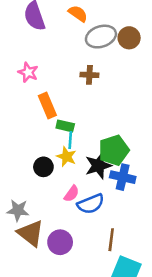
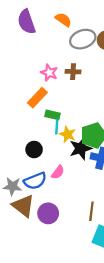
pink star: (28, 72) -> (49, 73), moved
orange rectangle: (47, 106) -> (37, 98), turned 66
yellow star: (66, 157) -> (68, 134), moved
blue semicircle: (91, 204) -> (35, 181), moved

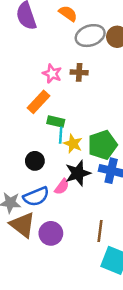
black star: (81, 148) -> (78, 173), moved

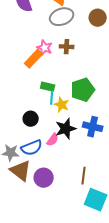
gray ellipse: (90, 36) -> (62, 17), moved
orange rectangle: (39, 102) -> (34, 59), moved
green pentagon: (102, 145) -> (83, 90), moved

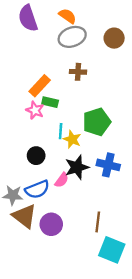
pink star: (45, 48) -> (35, 110), moved
green rectangle: (48, 87) -> (50, 102), moved

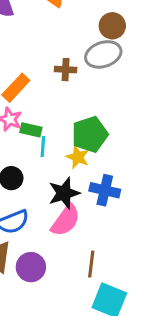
gray ellipse: (72, 37) -> (103, 54), moved
green rectangle: (50, 102) -> (31, 130), moved
yellow star: (72, 139) -> (78, 157), moved
pink semicircle: (62, 180) -> (66, 220), moved, size x1.6

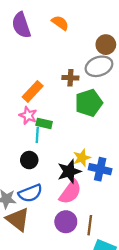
green pentagon: (90, 134) -> (89, 103), moved
cyan line: (43, 146) -> (37, 135), moved
yellow star: (78, 157) -> (82, 158), moved, turned 30
purple circle: (31, 267) -> (66, 222), moved

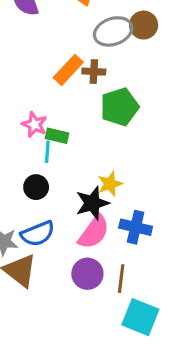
gray ellipse: (99, 66) -> (113, 31), moved
orange rectangle: (33, 91) -> (68, 70), moved
blue cross: (100, 169) -> (136, 227), moved

